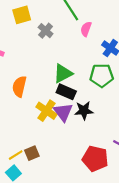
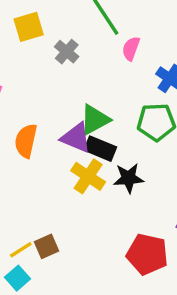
yellow cross: (46, 111) -> (88, 176), moved
purple triangle: (63, 112) -> (76, 138), moved, turned -30

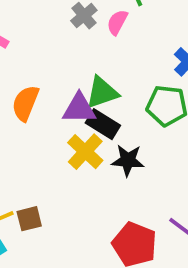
pink semicircle: (131, 49) -> (117, 22), moved
purple triangle: (76, 138) -> (79, 109), turned -32

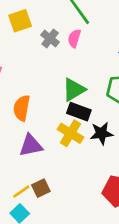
purple triangle: (79, 109) -> (31, 145), moved

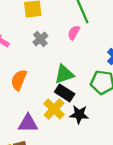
gray cross: (50, 38) -> (40, 39), moved
purple triangle: (31, 145) -> (28, 123), moved

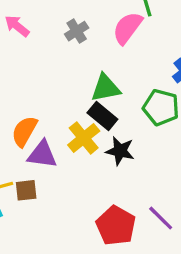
pink semicircle: (74, 33) -> (127, 28), size x1.5
orange semicircle: (19, 80) -> (24, 131), moved

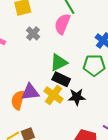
purple triangle: (42, 154) -> (30, 92), moved

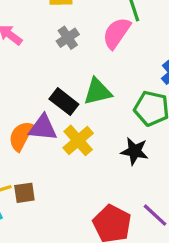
black rectangle: (61, 79) -> (64, 102), moved
black star: (77, 97) -> (135, 151), moved

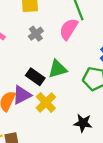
purple triangle: (43, 128) -> (22, 95), turned -30
black star: (135, 151) -> (83, 123), moved

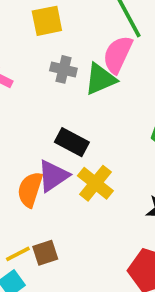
gray cross: (36, 34) -> (63, 69), turned -32
green triangle: (58, 69) -> (100, 79), moved

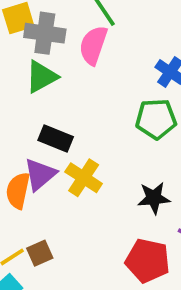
gray cross: (63, 69) -> (45, 33), moved, size x1.5
green triangle: (100, 79) -> (41, 77), moved

